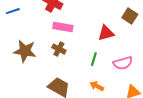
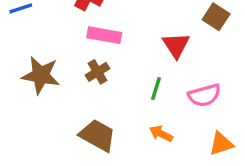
red triangle: (106, 33) -> (176, 45), turned -48
brown cross: (59, 49) -> (98, 72), turned 32

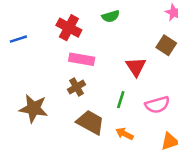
brown star: (41, 75) -> (34, 108), moved
brown trapezoid: (98, 135) -> (90, 122), moved

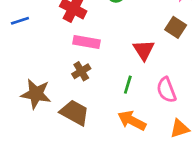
pink semicircle: (157, 105) -> (166, 90), turned 85
brown trapezoid: (90, 122) -> (75, 113), moved
orange arrow: (125, 134) -> (132, 121), size x1.5

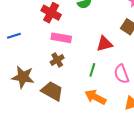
blue line: (20, 21) -> (14, 36), moved
red triangle: (144, 50) -> (104, 44), turned 48

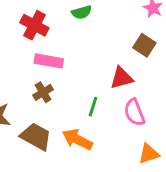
red triangle: (104, 44) -> (122, 78), moved
orange arrow: (95, 97) -> (77, 139), moved

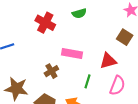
pink rectangle: (49, 61) -> (72, 54), moved
pink semicircle: (134, 112) -> (117, 86), turned -138

